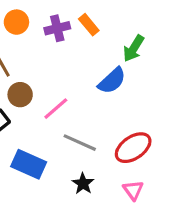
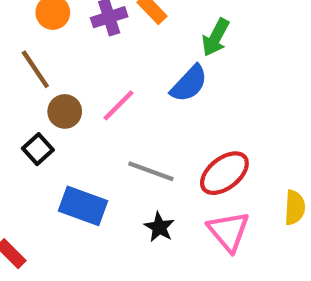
pink line: (56, 109) -> (119, 105), moved
pink triangle: (133, 190) -> (228, 231), size x1.5

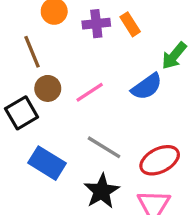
black square: (38, 149) -> (22, 113), size x1.4
black star: (159, 227) -> (102, 191), size x1.5

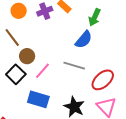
pink line: (90, 92) -> (43, 71), moved
gray line: (104, 147) -> (74, 66), moved

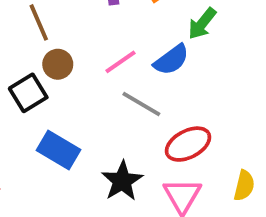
pink line: (43, 71) -> (120, 62), moved

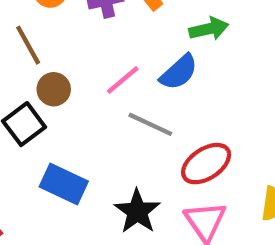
green arrow: (202, 23) -> (209, 29), turned -136

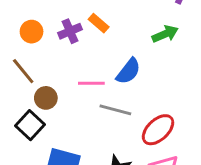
green arrow: (209, 29) -> (165, 34), moved
pink line: (123, 80) -> (91, 83), turned 50

